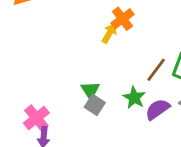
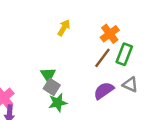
orange cross: (123, 19) -> (110, 34), moved
green star: (134, 98) -> (58, 103), moved, turned 30

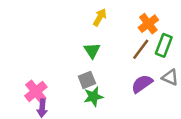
green triangle: (48, 75) -> (92, 51), moved
gray square: (52, 87) -> (87, 80), turned 35

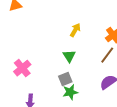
pink cross: (36, 91) -> (22, 68), moved

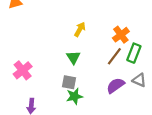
gray square: (65, 79) -> (69, 82), turned 32

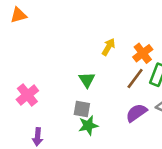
yellow arrow: (80, 29) -> (108, 47), moved

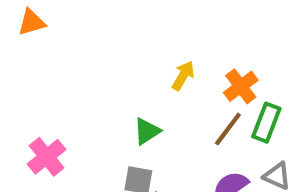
green triangle: (87, 80) -> (147, 131), turned 30

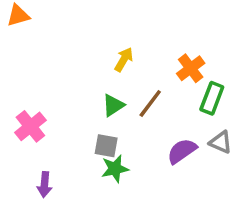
yellow arrow: (183, 76) -> (124, 59), moved
brown line: (228, 129) -> (150, 103), moved

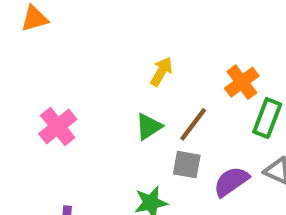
pink cross: (30, 126) -> (58, 126), moved
gray square: (106, 146) -> (187, 165), moved

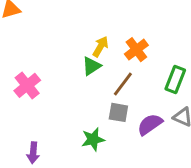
orange cross: (242, 82) -> (136, 50), moved
green triangle: (149, 126) -> (91, 66), moved

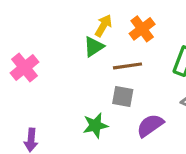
brown line: (123, 84) -> (128, 66), turned 45
purple semicircle: (150, 124) -> (150, 125), moved

